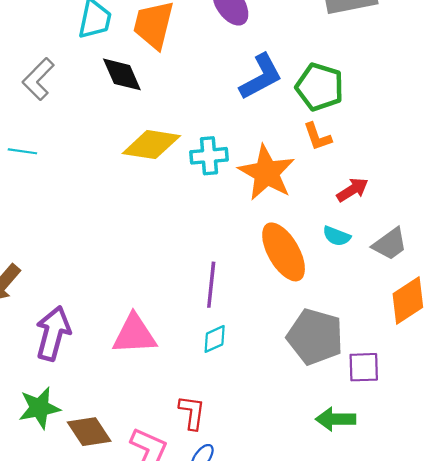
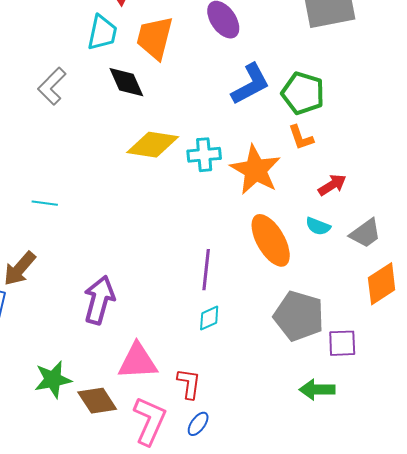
cyan line: (22, 151) -> (45, 203), moved
purple arrow: (53, 333) -> (99, 300), moved
pink triangle: (134, 334) -> (138, 361), moved

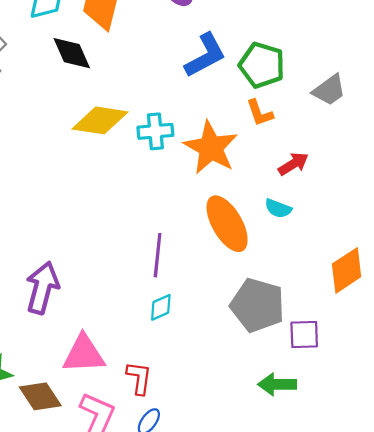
gray trapezoid: (365, 233) -> (329, 90), moved

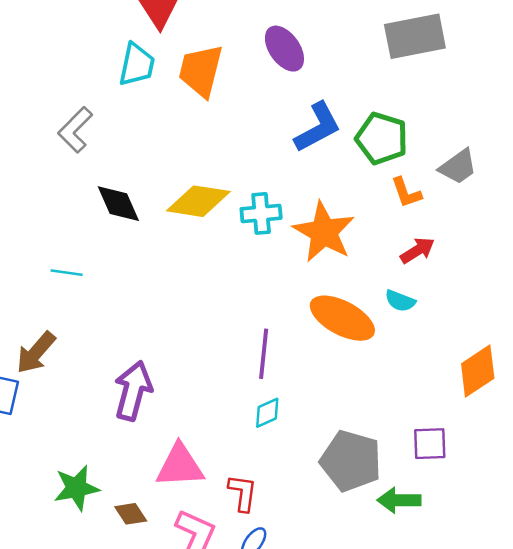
black diamond: (72, 53) -> (118, 204), moved
orange L-shape: (260, 113) -> (406, 193), moved
orange ellipse: (227, 224) -> (342, 318), turned -32
gray pentagon: (257, 305) -> (351, 461), moved
brown diamond: (40, 396) -> (131, 514), size x0.7

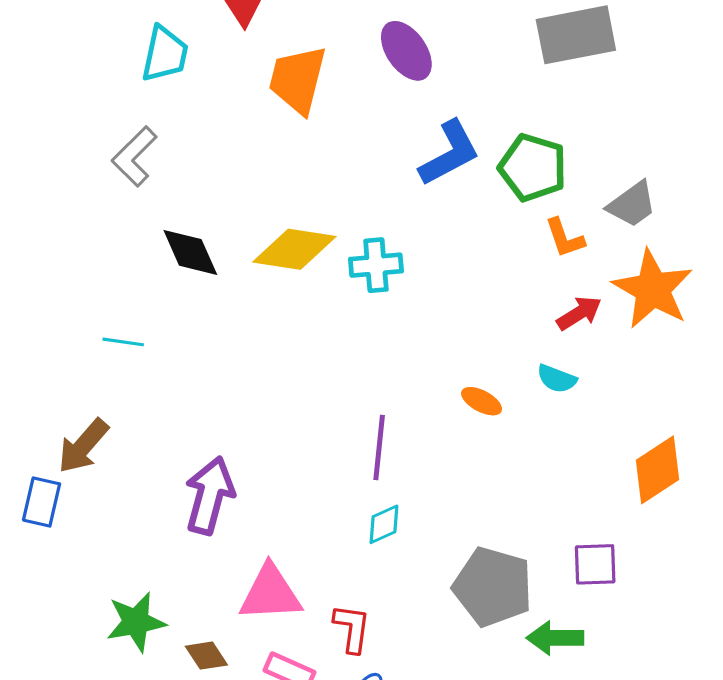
cyan trapezoid: (137, 65) -> (165, 54), moved
orange star: (324, 232) -> (653, 289), moved
orange ellipse: (342, 318) -> (482, 401), size x0.5

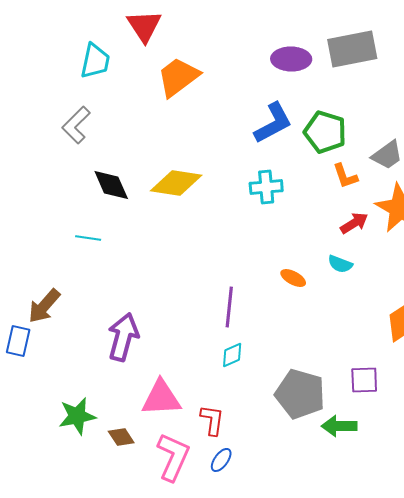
purple ellipse: (406, 51) -> (291, 59), moved, turned -54
orange trapezoid: (298, 80) -> (178, 77), turned 39
cyan cross: (376, 265) -> (266, 187), moved
cyan line: (123, 342) -> (88, 238), moved

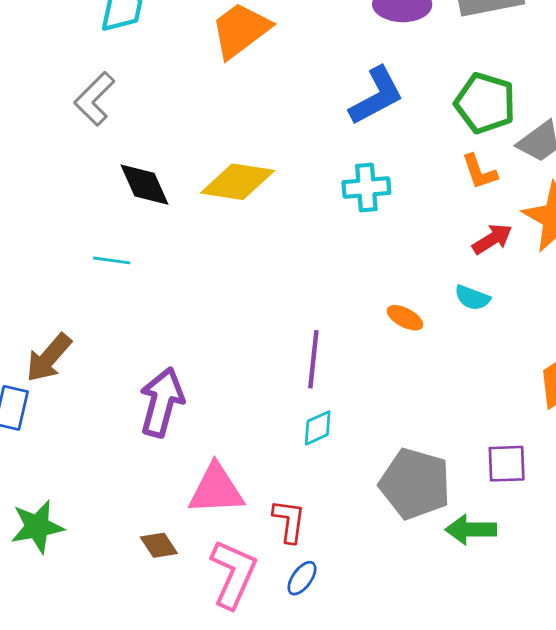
green pentagon: (325, 132) -> (485, 103), moved
green star: (77, 416) -> (37, 527), moved

